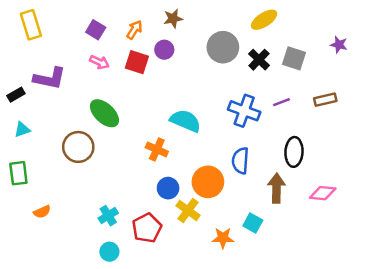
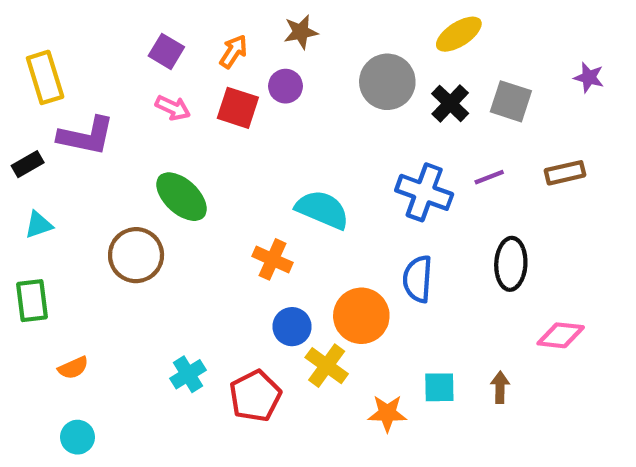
yellow rectangle: (31, 25) -> (45, 77), moved
brown arrow: (277, 188) -> (500, 387), moved, size x0.6
cyan square: (253, 223) -> (439, 387), turned -30
cyan circle: (109, 252) -> (78, 437), moved

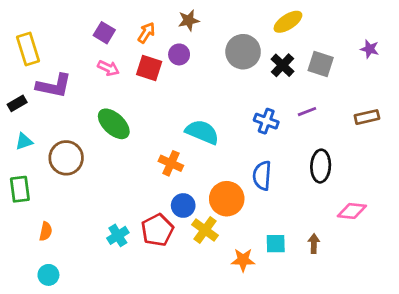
brown rectangle: (565, 173) -> (367, 117), moved
blue cross: (424, 192) -> (266, 121), size x0.7
brown circle: (136, 255) -> (66, 158), moved
orange semicircle: (73, 368) -> (46, 231), turned -54
red pentagon: (255, 396) -> (157, 230), moved

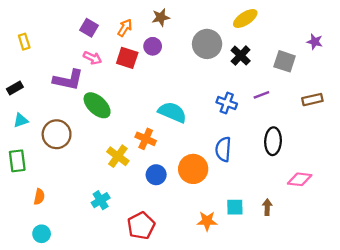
yellow rectangle: (28, 49) -> (24, 42), size x0.6
gray square: (321, 64) -> (285, 61), moved
purple L-shape: (54, 86) -> (68, 80), moved
red pentagon: (157, 230) -> (141, 226), moved
yellow cross: (205, 230) -> (118, 156), moved

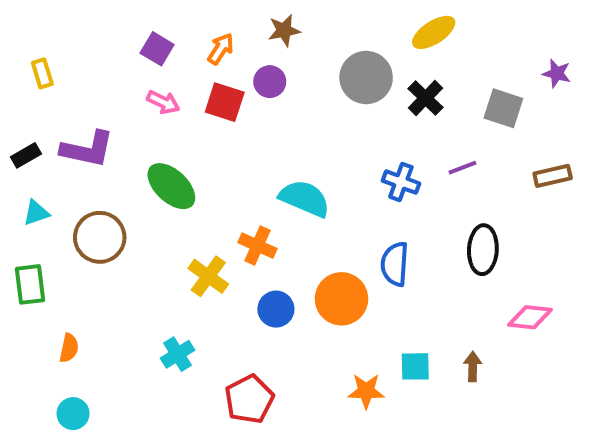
purple L-shape: (68, 80) -> (87, 149), moved

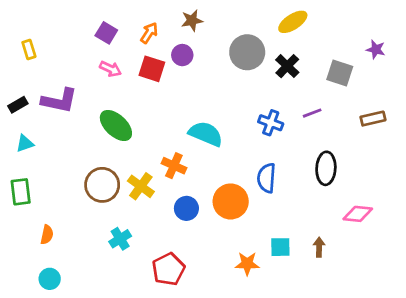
brown circle: (100, 237) -> (102, 185), moved

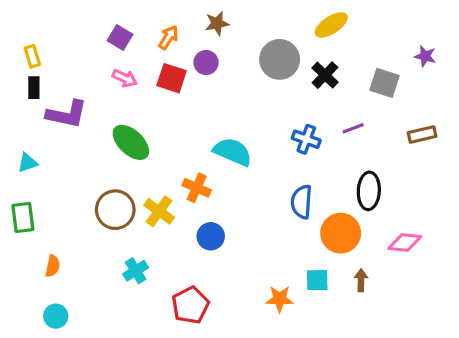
black rectangle: (18, 105) -> (34, 88), moved, turned -60
orange circle: (231, 201) -> (341, 233), moved

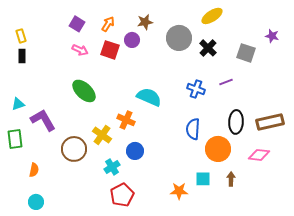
brown star: (217, 23) -> (145, 22), moved
purple L-shape: (67, 114) -> (43, 120), moved, turned -132
brown rectangle: (422, 135) -> (270, 122), moved, size x1.5
brown circle: (115, 210) -> (74, 149), moved
cyan cross: (136, 271) -> (112, 167), moved

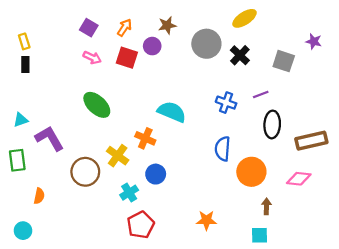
black ellipse: (236, 122) -> (272, 124), moved
cyan square: (203, 179) -> (259, 235), moved
cyan circle: (36, 202) -> (23, 231), moved

